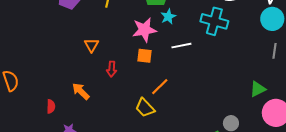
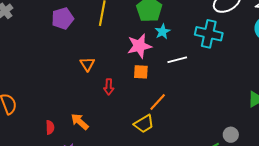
orange arrow: (81, 91) -> (80, 122), moved
yellow trapezoid: (145, 108) -> (144, 124), turned -75

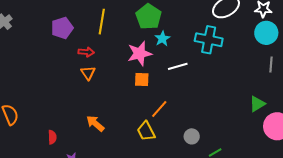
red arrow: (109, 87) -> (86, 52), moved, turned -84
orange arrow: (80, 122) -> (95, 123), moved
yellow trapezoid: (144, 124) -> (146, 131), turned 95
gray circle: (231, 135) -> (192, 136), moved

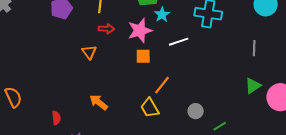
red arrow: (86, 52) -> (106, 29), moved
gray line: (271, 65) -> (254, 48), moved
green triangle: (257, 104) -> (253, 86), moved

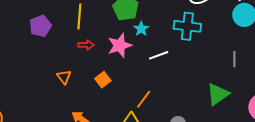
orange triangle: (89, 52) -> (64, 77), moved
orange square: (143, 56) -> (103, 80), moved, turned -35
green triangle: (253, 86) -> (218, 94), moved, size x1.4

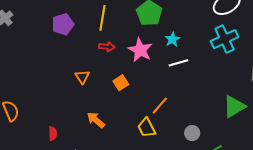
cyan cross: (187, 26) -> (225, 39), moved, turned -36
cyan star: (141, 29) -> (172, 39), moved
pink star: (120, 45) -> (140, 50), turned -30

